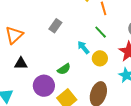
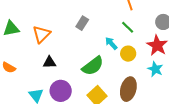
green semicircle: (64, 69) -> (93, 66), size x1.6
purple circle: (44, 86) -> (61, 91), moved

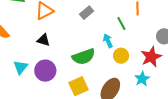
green line: (128, 27) -> (121, 23), moved

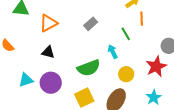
yellow circle: (121, 56) -> (126, 74), moved
cyan triangle: (21, 67) -> (26, 80), turned 35
cyan star: (142, 79) -> (154, 97), moved

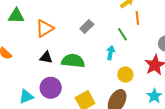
cyan arrow: (113, 52) -> (110, 53), turned 40
green semicircle: (89, 68) -> (73, 61), moved, turned -150
cyan triangle: (26, 80) -> (26, 97), moved

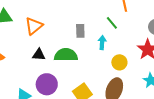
gray rectangle: (87, 27) -> (80, 31), moved, turned -40

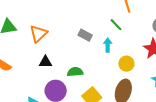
gray rectangle: (80, 31) -> (85, 35), turned -56
green semicircle: (66, 55) -> (75, 72), moved, size x0.7

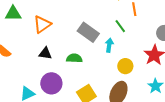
gray rectangle: (85, 35) -> (88, 32), size x1.5
green semicircle: (75, 72) -> (74, 58), moved

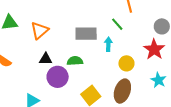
gray rectangle: (88, 32) -> (86, 34), turned -30
purple circle: (51, 83) -> (58, 77), moved

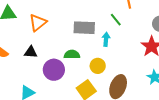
black triangle: (46, 59) -> (31, 52), moved
yellow circle: (126, 63) -> (98, 66), moved

